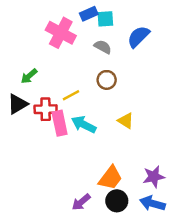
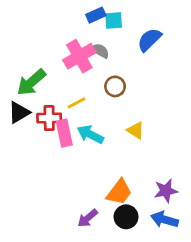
pink cross: (61, 33) -> (79, 56), moved, turned 32
gray semicircle: (103, 47) -> (100, 51), moved
green arrow: (29, 76) -> (31, 82), size x1.6

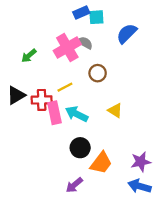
green arrow: (31, 82) -> (29, 56), moved, size x0.6
black circle: (126, 217) -> (80, 148), moved

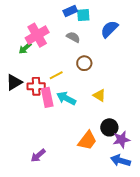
pink cross: (67, 47) -> (37, 35), moved
black circle: (80, 148) -> (109, 127), moved
purple arrow: (74, 185) -> (38, 156), moved

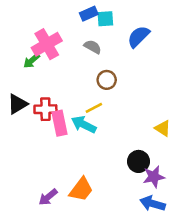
yellow line: (56, 75) -> (94, 108), moved
yellow triangle: (99, 95) -> (163, 128), moved
orange trapezoid: (87, 140) -> (81, 189), moved

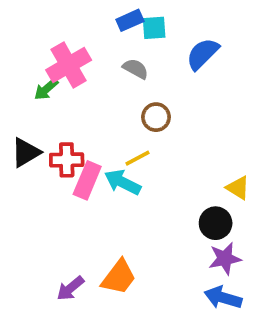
pink rectangle: (59, 123) -> (87, 180), turned 35
black circle: (138, 161) -> (216, 223), moved

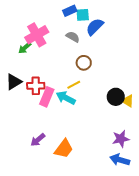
blue semicircle: (203, 54) -> (95, 27), moved
black circle: (216, 223) -> (116, 97), moved
purple arrow: (70, 288) -> (38, 140), moved

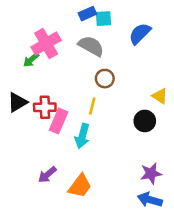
blue semicircle: (95, 27) -> (140, 34), moved
gray semicircle: (73, 37) -> (91, 46), size x1.5
yellow line: (74, 85) -> (92, 106), turned -48
cyan arrow: (66, 98) -> (82, 136), moved, turned -102
yellow triangle: (128, 101) -> (160, 96), moved

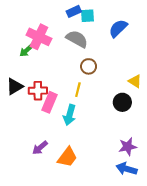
pink cross: (46, 44) -> (39, 37), turned -35

